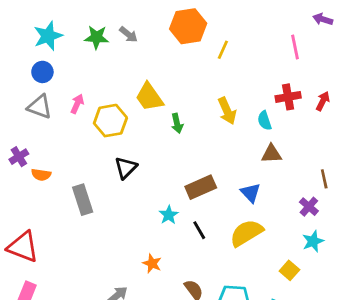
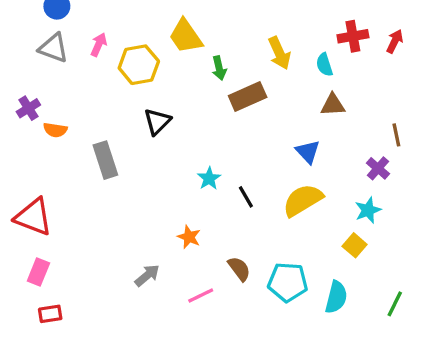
brown rectangle: (201, 187) -> (248, 96), moved
cyan star: (313, 241) -> (368, 210), moved

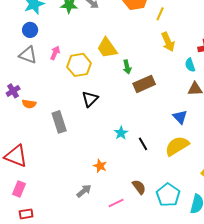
yellow arrow: (279, 53) -> (168, 42), moved
orange star: (189, 237) -> (100, 166), moved
cyan pentagon: (288, 282) -> (168, 195), turned 30

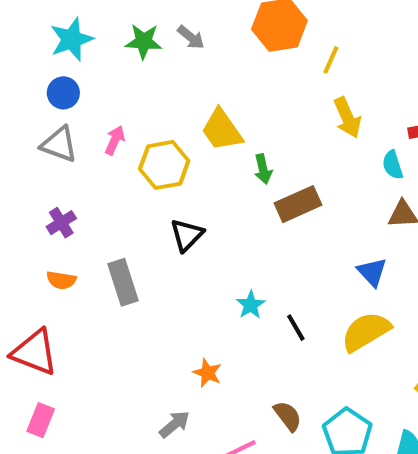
purple cross: (13, 91) -> (61, 223), moved
orange semicircle: (29, 104) -> (61, 280), moved

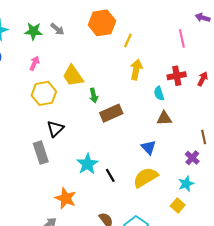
yellow arrow: (347, 118) -> (136, 70), turned -144
pink arrow: (115, 140) -> (34, 63), moved
gray rectangle: (123, 282) -> (41, 153), moved
cyan star: (251, 305) -> (87, 164), size x1.5
orange star: (207, 373) -> (66, 198), size x1.5

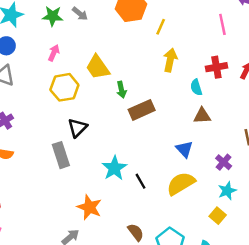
purple cross: (192, 158) -> (224, 162), moved

